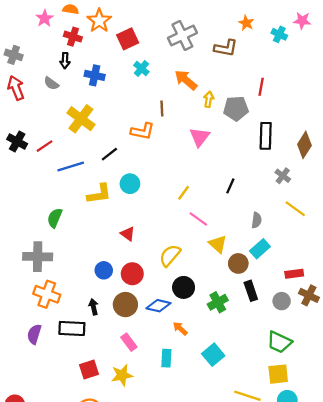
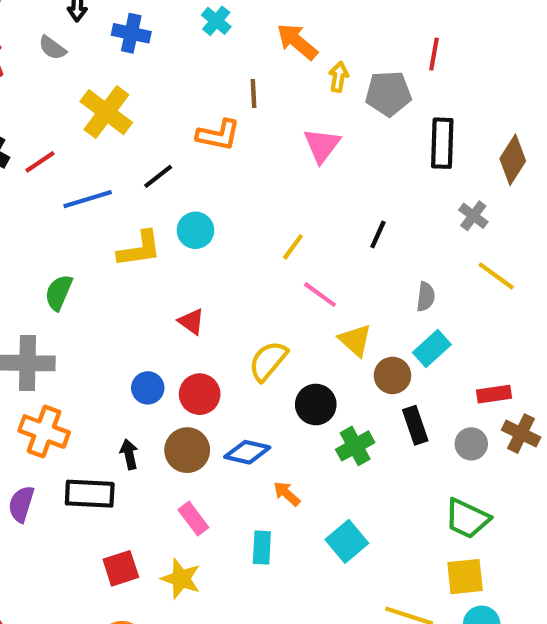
black circle: (184, 287) -> (316, 404), moved
yellow star: (122, 375) -> (181, 579), turned 30

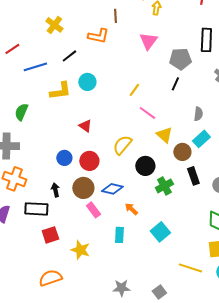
gray pentagon: (388, 93) -> (180, 59), moved
yellow cross: (106, 112) -> (54, 25), moved, size x0.7
pink rectangle: (193, 519) -> (93, 210), moved
red square: (121, 568) -> (50, 235), moved

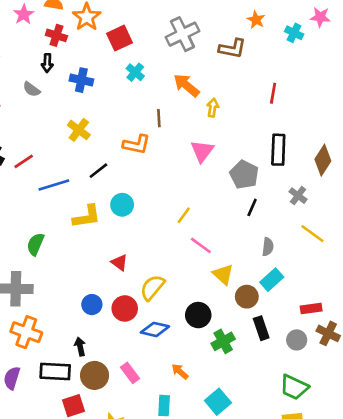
gray pentagon: (180, 59) -> (244, 175), turned 30
black line: (175, 84) -> (252, 207), moved
yellow semicircle: (122, 145) -> (152, 287), moved
brown circle: (83, 188) -> (95, 375), moved
blue diamond: (112, 189) -> (155, 329), moved

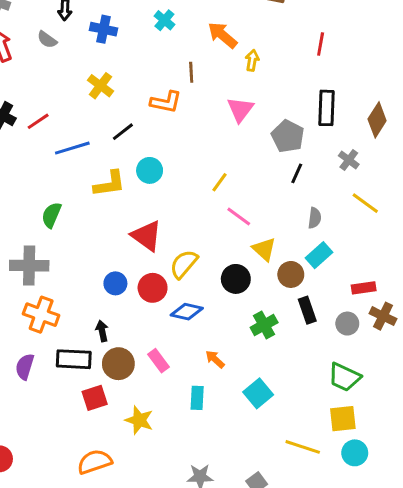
red triangle: (119, 263) -> (147, 236), size x1.6
black circle: (198, 315) -> (236, 279), moved

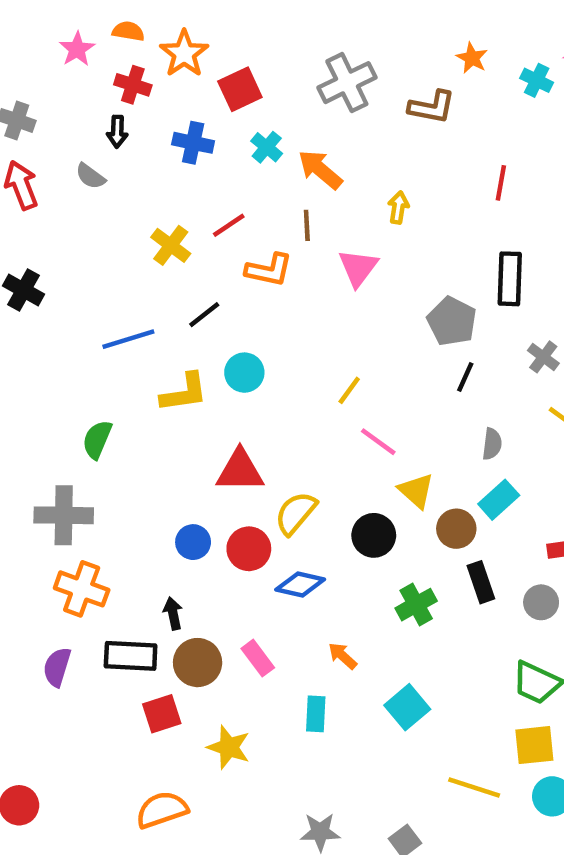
blue cross: (103, 29) -> (193, 143), moved
orange arrow: (222, 35) -> (320, 170), moved
pink triangle: (240, 109) -> (358, 268), moved
red line: (38, 121) -> (229, 225), moved
red triangle: (147, 236) -> (240, 471), turned -36

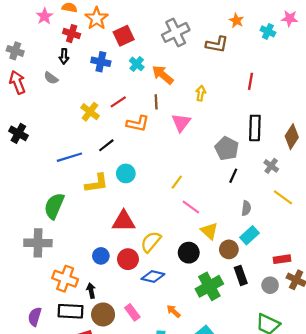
green semicircle: (97, 439) -> (54, 206), size x1.4
orange cross: (82, 589) -> (65, 279), moved
green cross: (416, 605) -> (209, 286), size x1.4

